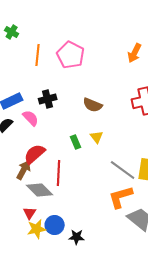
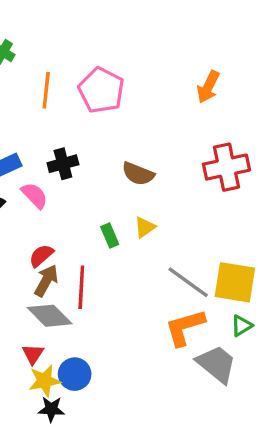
yellow triangle: (97, 137) -> (145, 227), turned 32
red semicircle: (35, 154) -> (41, 256), size x0.7
brown arrow: (24, 170) -> (46, 281), moved
black star: (77, 237) -> (51, 409), moved

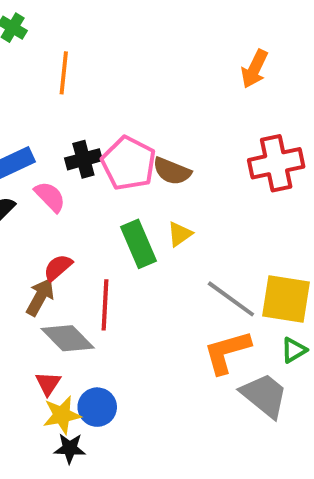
pink pentagon: (101, 90) -> (129, 163), moved
green rectangle: (110, 236) -> (138, 244), size x1.6
brown arrow: (46, 281) -> (40, 297), moved

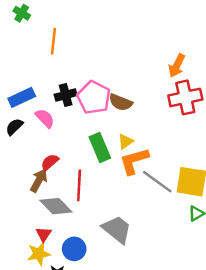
orange arrow: (254, 69) -> (177, 66), moved
orange L-shape: (227, 352) -> (134, 161), moved
gray trapezoid: (264, 395) -> (117, 229), moved
yellow star: (62, 415) -> (39, 254), moved

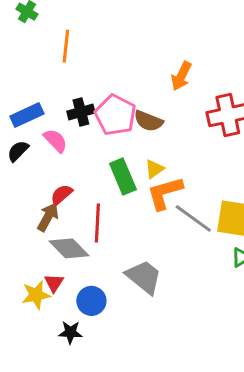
orange arrow: (177, 66) -> (181, 76), moved
yellow star: (39, 254) -> (36, 295), moved

